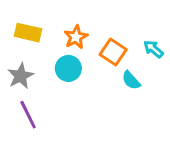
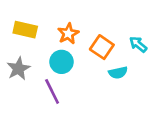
cyan semicircle: (131, 80) -> (118, 73), turned -60
purple line: (28, 115) -> (52, 91), moved

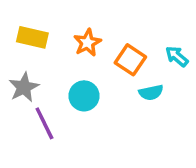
cyan circle: (62, 62) -> (84, 96), moved
purple line: (52, 91) -> (44, 123), moved

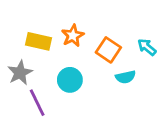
yellow rectangle: (32, 37) -> (39, 41), moved

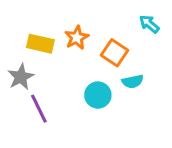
cyan arrow: (147, 47) -> (149, 24), moved
cyan circle: (70, 80) -> (98, 95), moved

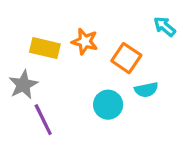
orange star: (77, 38) -> (85, 41), turned -30

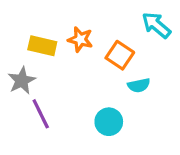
cyan arrow: (165, 26) -> (156, 25), size x1.4
cyan circle: (108, 105) -> (109, 122), moved

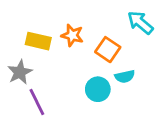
cyan circle: (109, 122) -> (98, 89), moved

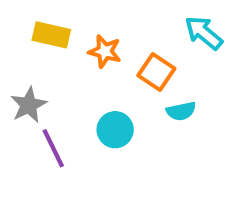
yellow rectangle: (38, 41) -> (51, 35), moved
cyan circle: (98, 89) -> (115, 130), moved

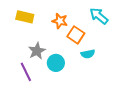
orange star: (105, 51) -> (60, 21), moved
gray star: (29, 105) -> (37, 51), moved

